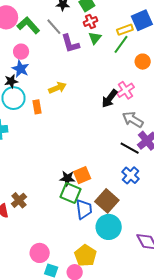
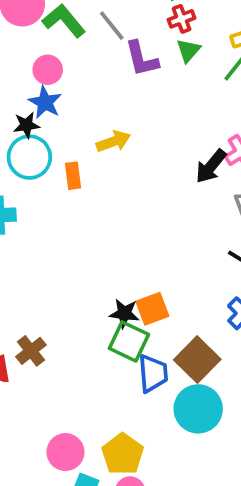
yellow pentagon: (85, 256) -> (123, 454), moved

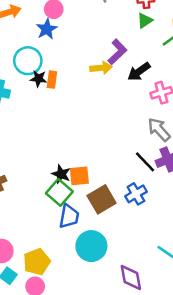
purple L-shape: (142, 59) -> (117, 52), moved, turned -135
black star: (26, 125) -> (39, 79), moved
yellow arrow: (113, 141) -> (101, 68), moved
black arrow: (211, 166) -> (139, 72), moved
brown square: (197, 360) -> (102, 199), moved

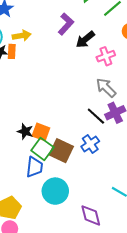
yellow arrow: (101, 68) -> (22, 36), moved
orange square: (79, 176) -> (41, 132), turned 30
green square: (59, 192) -> (42, 149), moved
brown square: (102, 199) -> (61, 151), turned -30

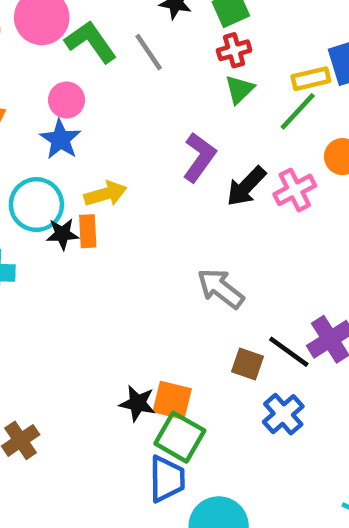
pink cross: (106, 56) -> (295, 190), moved
gray arrow: (106, 88) -> (221, 288), moved
brown square: (61, 151) -> (248, 364), moved, size x0.6

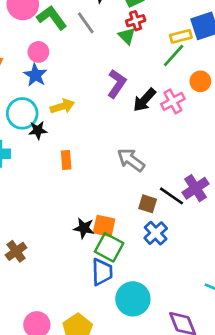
green triangle: (239, 89) -> (127, 36), moved, turned -30
orange rectangle: (88, 231) -> (66, 160), moved
blue cross: (283, 414) -> (156, 233), moved

